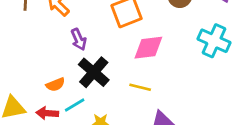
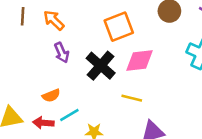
purple arrow: (79, 39) -> (62, 53), moved
black cross: (94, 72) -> (101, 66), moved

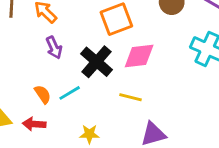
orange semicircle: (51, 96) -> (43, 94), turned -102
cyan line: (69, 115) -> (70, 93), moved

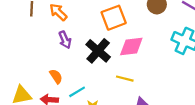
cyan line: (70, 93) -> (77, 92), moved

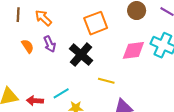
pink diamond: (131, 46) -> (133, 50), moved
orange semicircle: (56, 76) -> (28, 46), moved

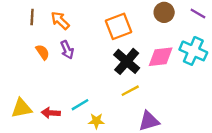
black cross: (81, 55) -> (127, 61), moved
yellow line: (106, 81) -> (130, 91), turned -42

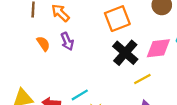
yellow line: (130, 91) -> (142, 79), moved

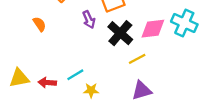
purple arrow: (67, 41) -> (89, 20), moved

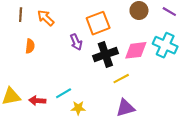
orange semicircle: (39, 24) -> (30, 46), turned 40
black cross: (120, 33) -> (105, 55), turned 30

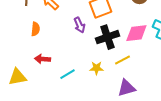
red arrow: (37, 101) -> (42, 59), moved
yellow star: (78, 108) -> (96, 68), moved

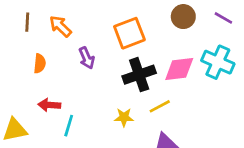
purple arrow: (79, 25) -> (87, 58), moved
cyan line: (67, 74) -> (69, 126), moved, turned -42

